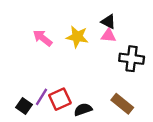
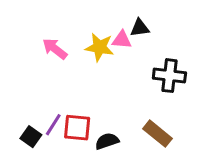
black triangle: (108, 22) -> (140, 28), turned -35
pink triangle: (108, 36) -> (122, 40), moved
red square: (60, 99) -> (77, 128), turned 30

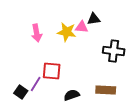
pink arrow: (55, 49) -> (37, 33), turned -138
red square: (77, 128) -> (52, 71), moved
brown rectangle: (158, 134) -> (106, 90), turned -36

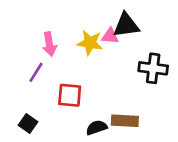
black triangle: (94, 19) -> (126, 25), size x1.5
purple line: (36, 84) -> (36, 72), moved
brown rectangle: (106, 90) -> (125, 121), moved

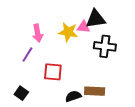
black cross: (153, 68) -> (105, 46), moved

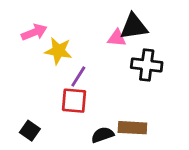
yellow star: (68, 32) -> (58, 51), moved
pink arrow: (38, 33) -> (34, 32), moved, turned -102
purple line: (27, 55) -> (78, 76), moved

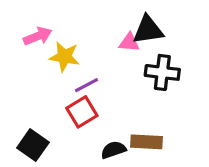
purple line: (78, 76) -> (87, 85), turned 30
red square: (74, 101) -> (82, 112), turned -36
black square: (30, 131) -> (33, 145), size x1.4

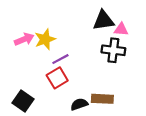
pink arrow: (38, 36) -> (24, 39), moved
pink triangle: (129, 42) -> (121, 29), moved
yellow star: (64, 57) -> (45, 39), turned -30

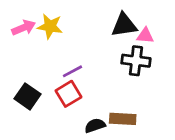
pink arrow: (24, 39) -> (24, 28), moved
yellow star: (45, 39) -> (50, 26), moved, turned 30
black square: (23, 101) -> (28, 96), moved

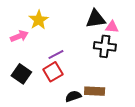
yellow star: (50, 26) -> (39, 20), turned 30
pink arrow: (24, 28) -> (19, 36), moved

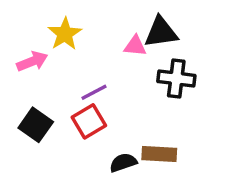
pink triangle: (112, 27) -> (135, 46), moved

